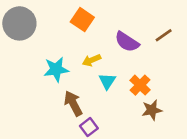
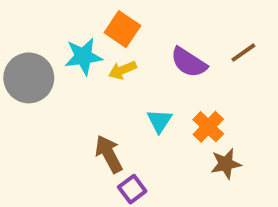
gray circle: (19, 23) -> (29, 78), moved
yellow arrow: (92, 60) -> (122, 70), moved
cyan star: (56, 69) -> (83, 56), moved

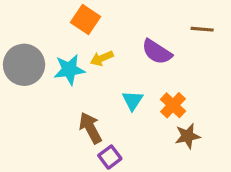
orange square: (122, 29) -> (86, 19), moved
brown line: (243, 53) -> (202, 29), moved, turned 40
cyan star: (83, 56) -> (69, 70), moved

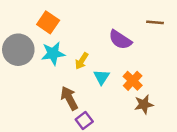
orange square: (86, 19) -> (48, 22), moved
yellow arrow: (102, 58) -> (82, 61), moved, turned -35

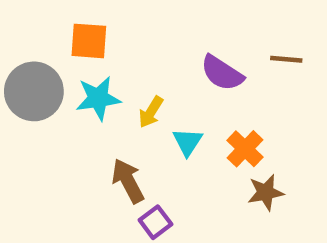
orange square: (48, 22) -> (89, 41), turned -30
brown line: (155, 22) -> (286, 59), moved

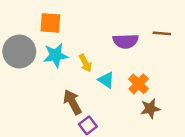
purple semicircle: (222, 73) -> (126, 41), turned -35
yellow arrow: (151, 112) -> (85, 63), turned -60
cyan triangle: (188, 142) -> (106, 80), turned -30

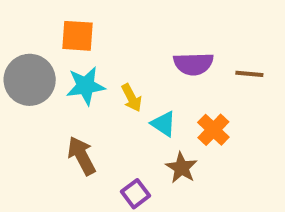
brown line: (162, 33) -> (249, 74), moved
brown arrow: (72, 102) -> (82, 156), moved
brown star: (150, 109) -> (181, 168), moved, turned -30

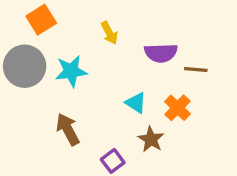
orange square: (78, 36) -> (41, 20), moved, turned -36
brown line: (249, 74) -> (196, 70), moved
yellow arrow: (132, 98) -> (109, 33), moved

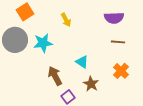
purple semicircle: (161, 53) -> (114, 18), moved
orange cross: (178, 108) -> (121, 71), moved
brown arrow: (68, 129) -> (55, 76), moved

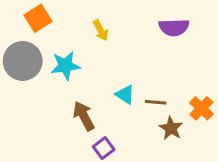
brown line: (118, 42) -> (156, 102), moved
orange cross: (121, 71) -> (201, 108), moved
brown star: (91, 84) -> (171, 128), moved

